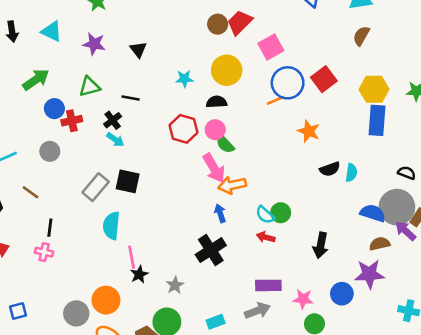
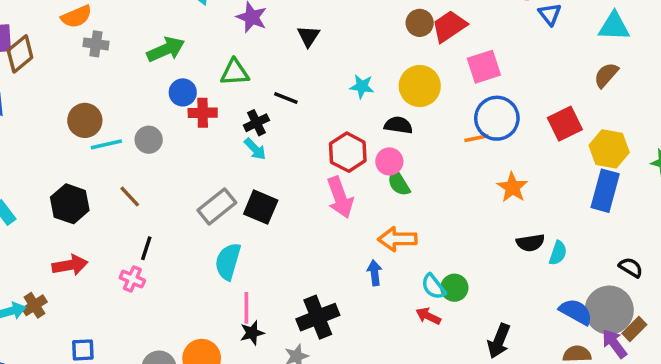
red square: (324, 79) -> (565, 124), moved
gray circle: (50, 151) -> (149, 140), moved
pink arrow: (214, 168) -> (340, 197), moved
black cross: (211, 250) -> (318, 317), moved

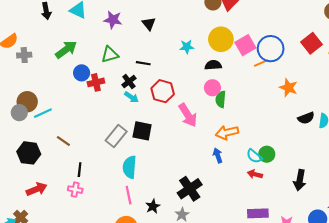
pink square: (484, 67) -> (245, 45), moved
gray circle: (149, 140) -> (19, 113), moved
red hexagon: (348, 152) -> (163, 91), moved
green semicircle: (399, 183) -> (221, 99), turned 49
pink line: (246, 308) -> (129, 195), moved

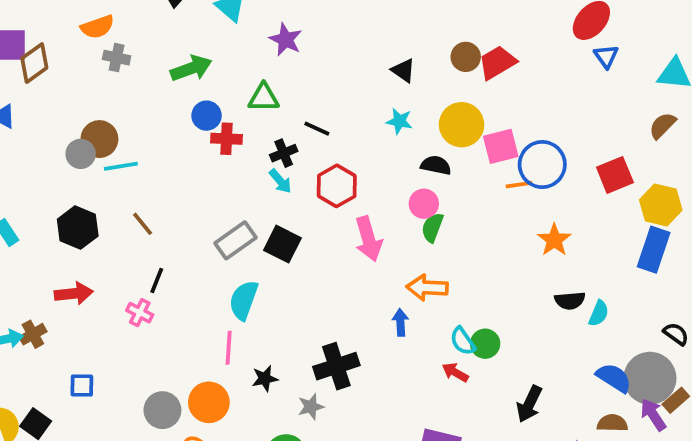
black triangle: (149, 24) -> (403, 70), moved, turned -32

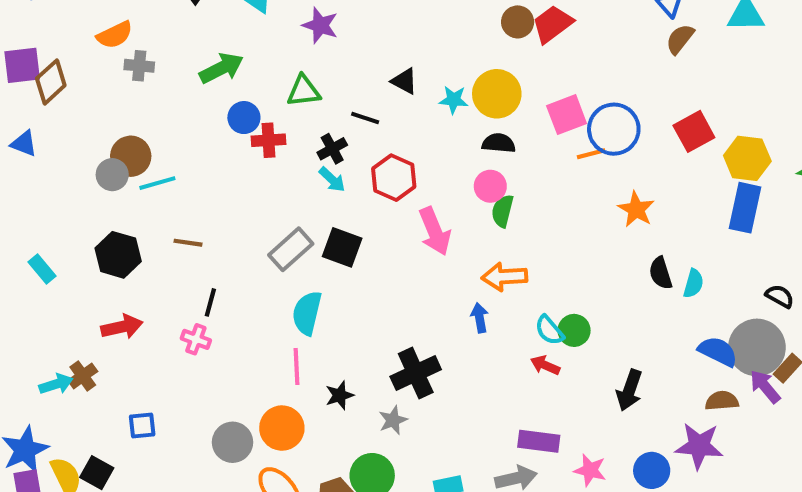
black triangle: (403, 70) -> (404, 81), moved
yellow circle: (462, 125) -> (497, 94), moved
brown semicircle: (663, 126) -> (680, 39), moved
brown line: (143, 224) -> (188, 243), turned -36
black semicircle: (570, 301) -> (661, 273), turned 84

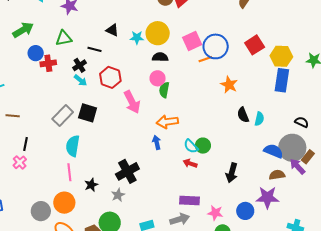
pink cross: (196, 339) -> (20, 162), turned 32

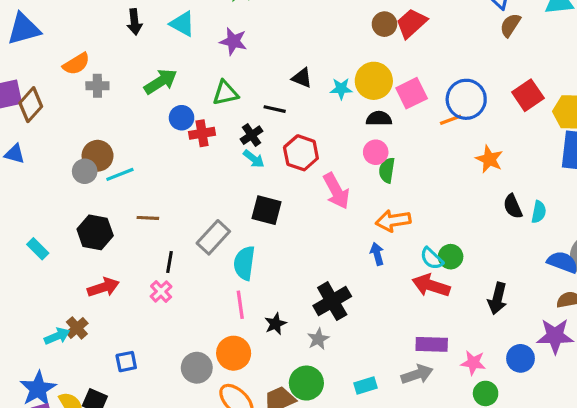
pink square: (192, 41) -> (412, 93), moved
gray rectangle: (63, 116) -> (213, 237), moved
red arrow: (190, 163) -> (431, 286), size x1.6

